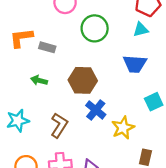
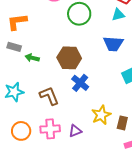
gray rectangle: (47, 47) -> (14, 47), moved
brown L-shape: (59, 125) -> (49, 96), turned -55
yellow star: (123, 128) -> (101, 115), moved

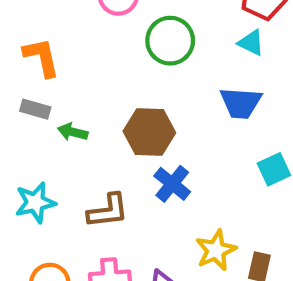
cyan triangle: (118, 15) -> (251, 43), turned 40
orange L-shape: (17, 22) -> (41, 57), turned 85
brown L-shape: (49, 96) -> (108, 211), turned 105

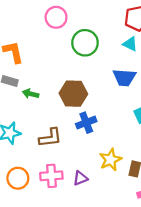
blue cross: (172, 184) -> (86, 123), turned 30

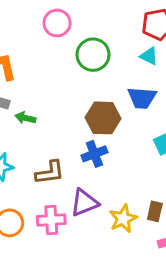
brown hexagon: (73, 94) -> (103, 118), moved
yellow star: (110, 160) -> (123, 219), moved
purple triangle: (80, 178) -> (84, 203), moved, size x1.5

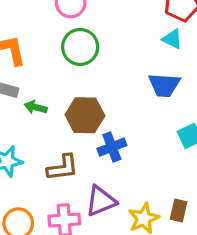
green circle: (93, 55) -> (80, 47), moved
brown hexagon: (103, 118) -> (85, 115), moved

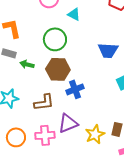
cyan triangle: (172, 39) -> (74, 14), moved
green circle: (80, 47) -> (55, 39), moved

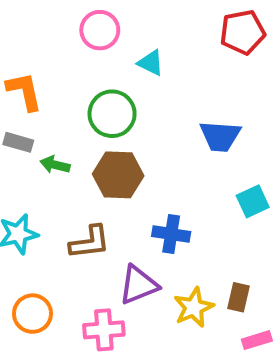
blue cross: (75, 89) -> (171, 234), moved, turned 30
pink cross: (45, 135) -> (104, 330), moved

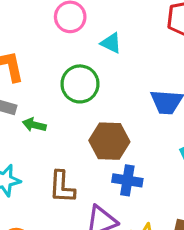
brown hexagon: (118, 175) -> (109, 141), moved
brown L-shape: (90, 242) -> (62, 187), turned 100

